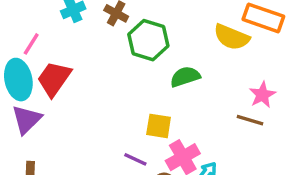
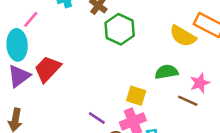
green semicircle: (185, 77) -> (166, 72), moved
red trapezoid: (54, 79) -> (48, 69), moved
yellow square: (159, 126) -> (136, 96), moved

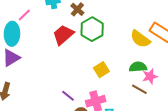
red trapezoid: (48, 69) -> (63, 35), moved
green semicircle: (166, 72) -> (138, 67), moved
yellow square: (136, 96) -> (101, 70), moved, turned 35

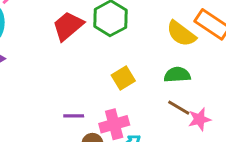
pink star: (150, 76) -> (200, 119), moved
purple line: (68, 96) -> (74, 116), turned -40

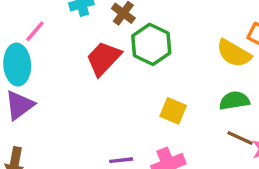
yellow square: (123, 78) -> (173, 111), turned -30

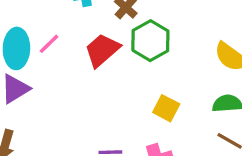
pink line: (35, 31) -> (49, 44), moved

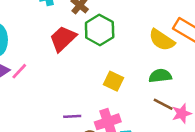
pink line: (49, 44) -> (19, 71), moved

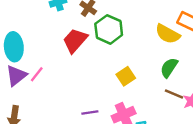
green semicircle: (160, 76) -> (169, 68), turned -45
yellow square: (114, 81) -> (126, 76), turned 36

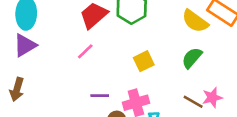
pink line: (37, 74) -> (85, 51), moved
brown line: (174, 94) -> (193, 102), moved

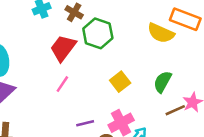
green semicircle: (192, 58) -> (163, 82), moved
brown line: (193, 102) -> (175, 110), turned -42

